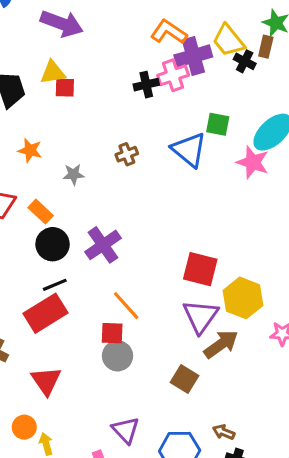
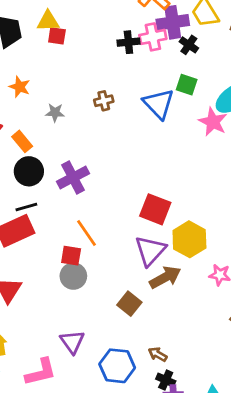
black cross: (245, 61) -> (189, 45), moved

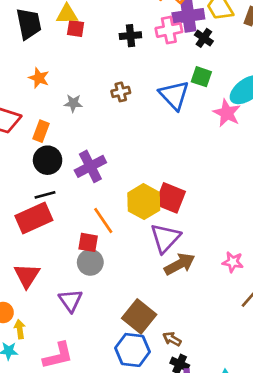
black cross: (128, 42) -> (130, 36), moved
orange rectangle: (22, 141) -> (41, 131), turned 60
yellow hexagon: (189, 239) -> (144, 202), moved
brown square: (129, 304) -> (139, 316), moved, size x1.4
purple triangle: (72, 342) -> (70, 300), moved

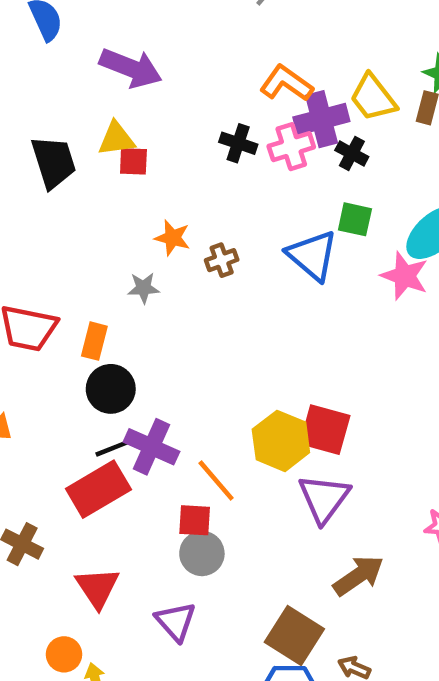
black cross: (130, 36) -> (238, 143), moved, turned 30
orange star: (39, 78) -> (172, 238), moved
purple cross: (90, 166) -> (151, 447), moved, turned -32
brown arrow: (180, 264) -> (358, 576), moved

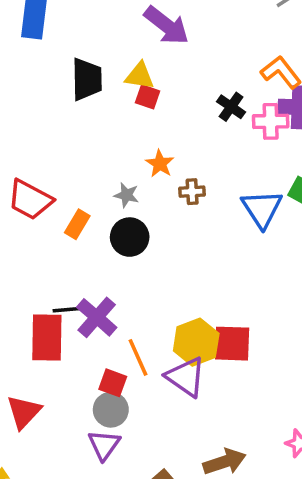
black circle: (111, 389) -> (130, 237), moved
red square: (325, 430) -> (232, 344), turned -30
red rectangle: (98, 489) -> (47, 337), turned -75
purple triangle: (324, 498) -> (186, 377), moved, turned -48
purple triangle: (176, 621) -> (104, 445), moved

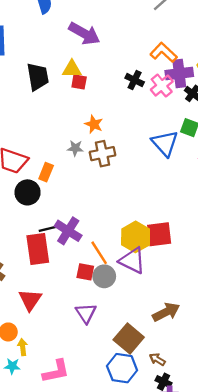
pink cross: (271, 121) -> (162, 86), turned -30
brown cross: (192, 192) -> (103, 154), moved, size x1.5
black circle: (130, 237) -> (28, 192), moved
gray circle: (111, 410) -> (104, 276), moved

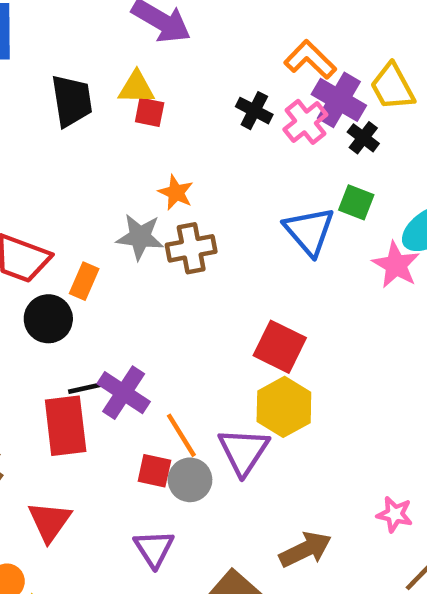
purple cross: (179, 73) -> (339, 100), turned 36
gray star: (75, 148) -> (140, 237), size x1.5
red square: (159, 234) -> (280, 347), moved, turned 32
yellow hexagon: (136, 237) -> (284, 407), moved
purple triangle: (132, 261) -> (244, 451), turned 36

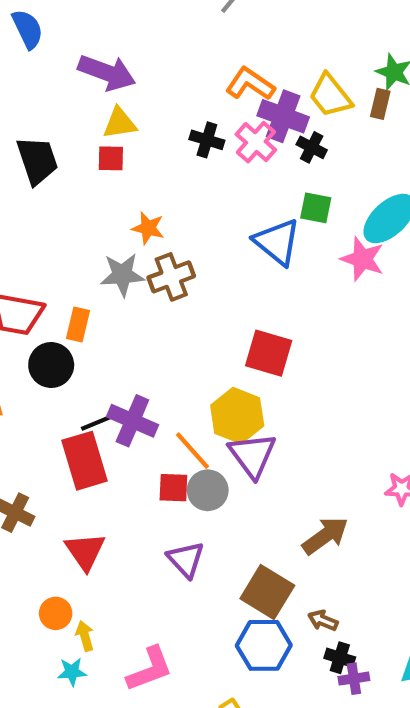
yellow triangle: (136, 88) -> (120, 123), moved
yellow hexagon: (284, 407) -> (237, 416), moved

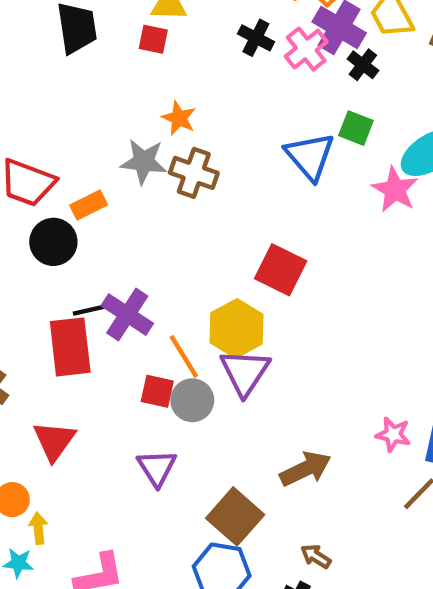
brown cross: (171, 277) -> (194, 173), turned 30
orange rectangle: (78, 325) -> (89, 205), turned 40
brown arrow: (323, 620) -> (316, 556), moved

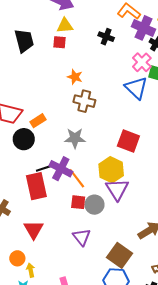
pink cross: (306, 49) -> (142, 62), moved
gray star: (144, 162) -> (75, 138), moved
orange line: (184, 356) -> (77, 178), moved

